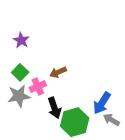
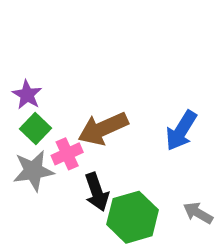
purple star: (21, 40) -> (27, 95), moved
brown arrow: (58, 72) -> (103, 129), size x1.6
blue arrow: (102, 103) -> (181, 131), moved

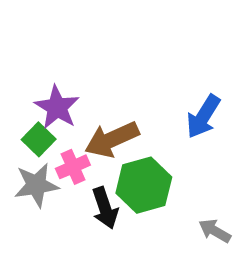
purple star: (27, 95) -> (57, 107), moved, size x1.4
blue arrow: (181, 131) -> (203, 116), moved
green hexagon: (133, 217) -> (144, 185), moved

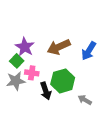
brown arrow: (112, 139) -> (59, 47), moved
pink cross: (73, 167) -> (32, 73), turned 32
gray arrow: (215, 231) -> (85, 100), moved

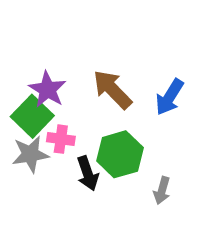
brown arrow: (59, 47) -> (112, 89), turned 70
green square: (17, 61) -> (32, 116), size x1.5
gray arrow: (85, 100) -> (162, 191), turned -104

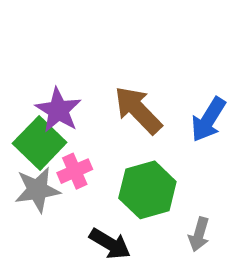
pink cross: (61, 139) -> (75, 171), turned -32
black arrow: (88, 173) -> (110, 244), moved, turned -40

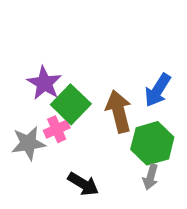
brown arrow: (138, 110) -> (119, 111), moved, turned 30
green square: (40, 143) -> (71, 104), moved
green hexagon: (147, 190) -> (152, 143), moved

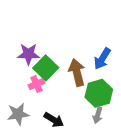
purple star: (44, 83) -> (28, 54), turned -30
gray star: (28, 143) -> (18, 114), moved

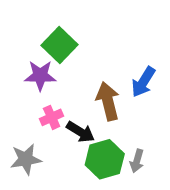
green square: (46, 68) -> (60, 45), moved
green hexagon: (99, 93) -> (105, 159), moved
black arrow: (54, 120) -> (81, 132), moved

